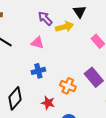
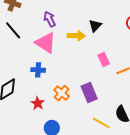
purple arrow: (45, 18) -> (50, 19), moved
pink triangle: (38, 43) -> (46, 43), size x1.6

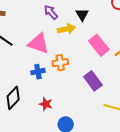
purple arrow: (50, 19) -> (51, 12), moved
pink rectangle: (104, 59) -> (99, 45), size x1.5
orange cross: (62, 93) -> (60, 63), moved, turned -35

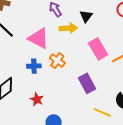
orange cross: (60, 63) -> (57, 61), turned 35

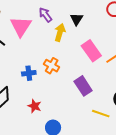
yellow arrow: (68, 28) -> (60, 32), turned -66
pink triangle: (39, 38) -> (21, 26), moved, turned 40

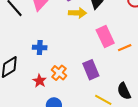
yellow arrow: (60, 32) -> (78, 13), turned 66
orange cross: (52, 66) -> (59, 73), moved

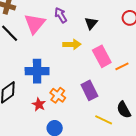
yellow arrow: (78, 13) -> (72, 44), moved
blue cross: (40, 47) -> (37, 71), size x1.6

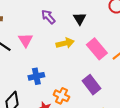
pink triangle: (35, 24) -> (26, 40), moved, size x0.7
blue cross: (37, 71) -> (36, 76), size x0.7

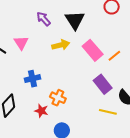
black triangle: (80, 19) -> (75, 20), size x1.5
purple rectangle: (91, 85) -> (103, 84), moved

